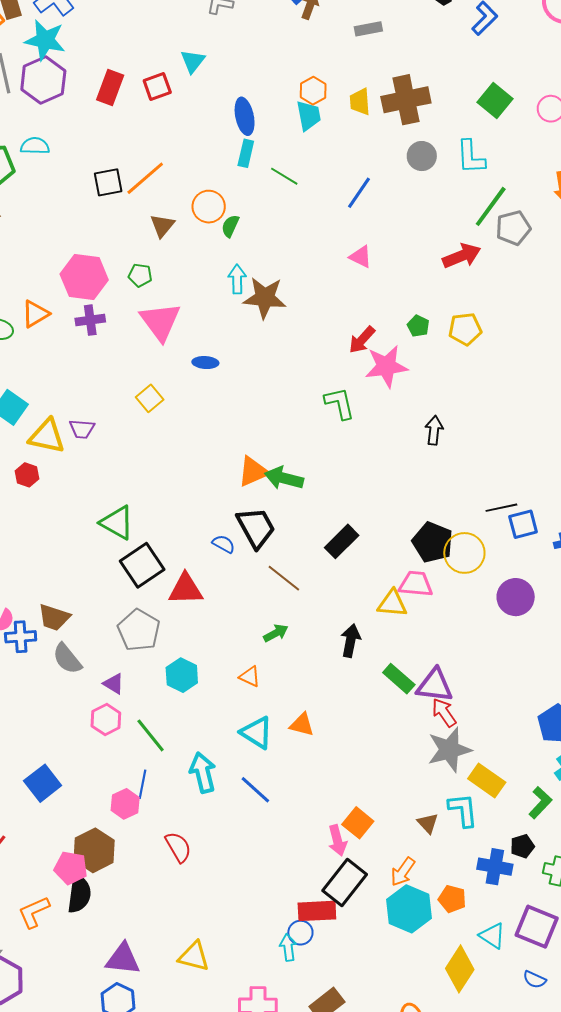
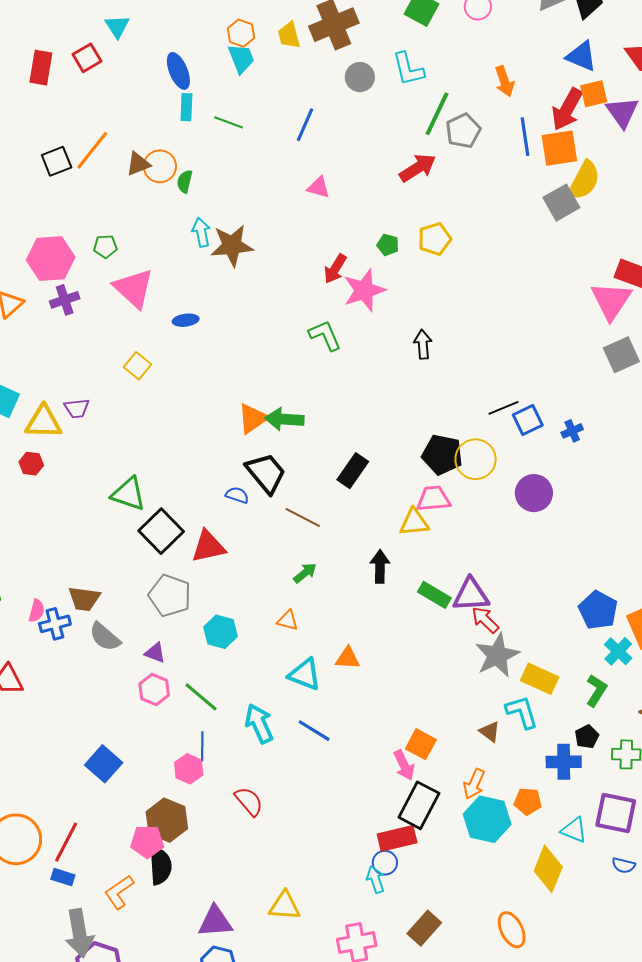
brown triangle: (162, 226) -> (138, 164), moved, turned 40

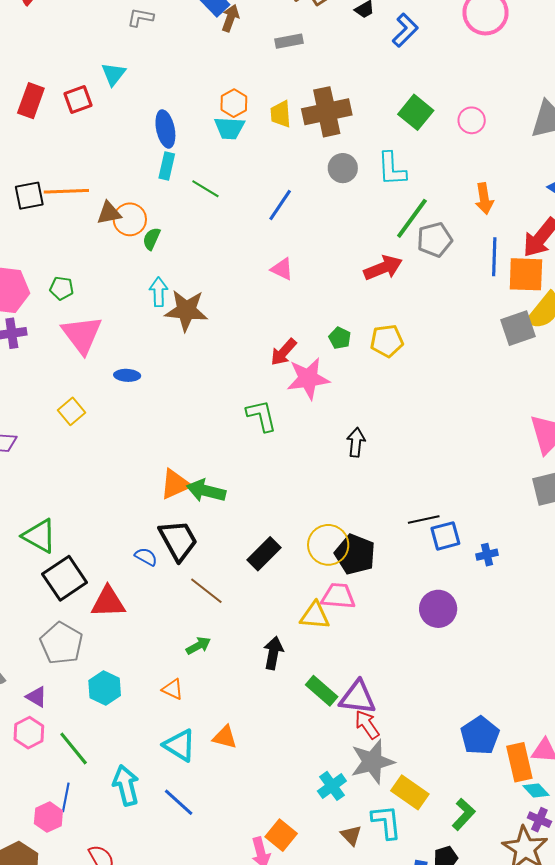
cyan trapezoid: (241, 58) -> (229, 128), turned 104
orange line: (92, 150) -> (66, 191), turned 39
yellow circle: (476, 459) -> (328, 545), moved
cyan cross: (618, 651) -> (332, 786), moved

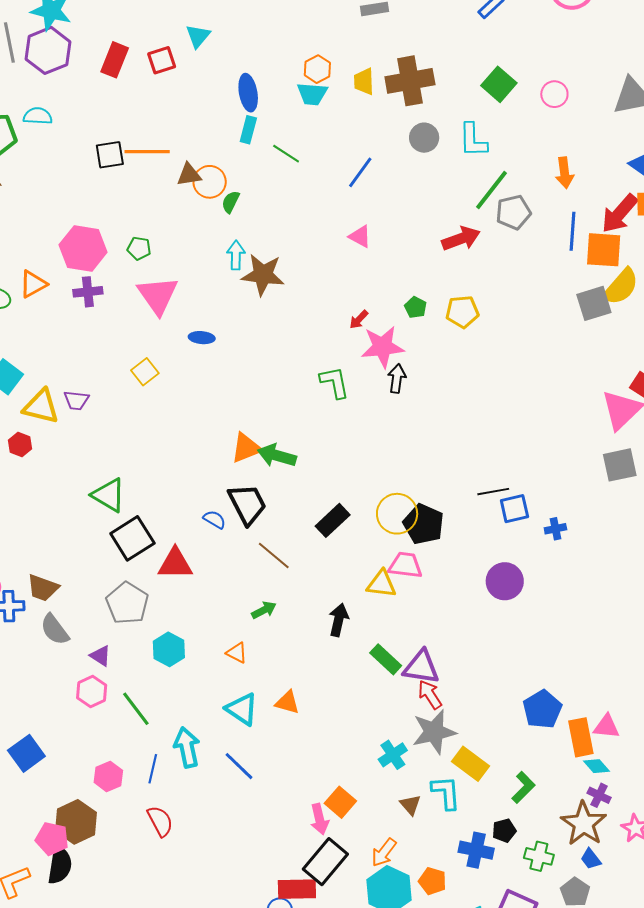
red arrow: (284, 352) -> (359, 320), size x0.7
black arrow: (356, 442) -> (397, 379), moved
blue line: (66, 797) -> (153, 769), moved

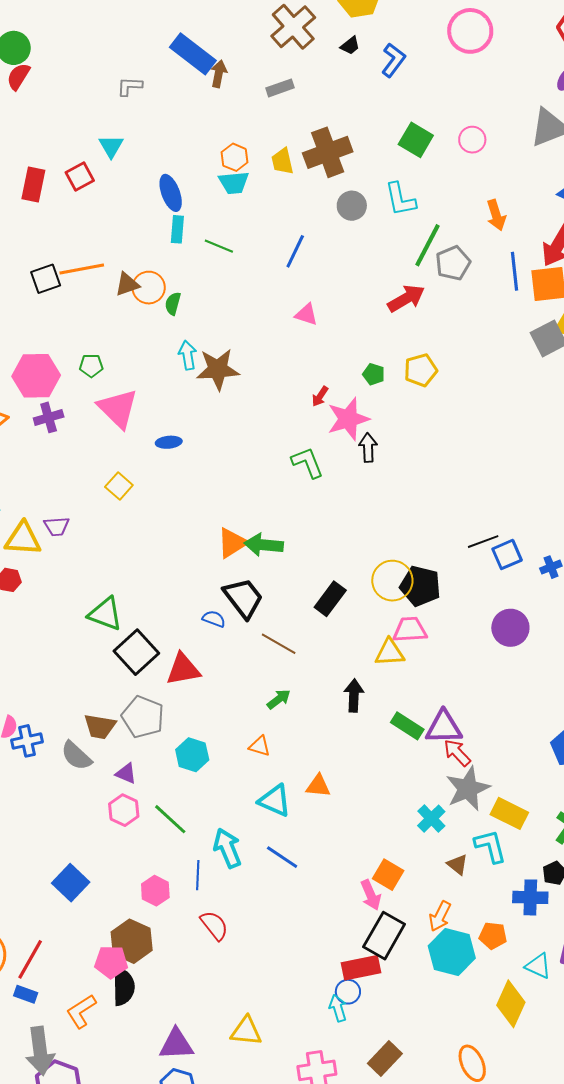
brown trapezoid: (43, 588) -> (100, 726), moved

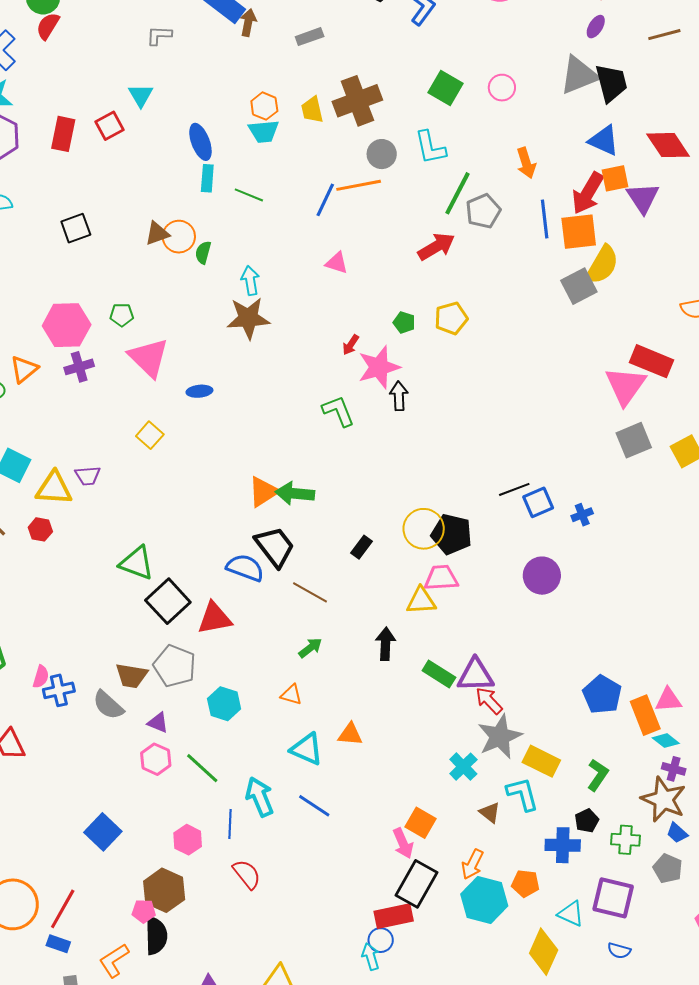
orange line: (82, 269) -> (359, 185), moved
cyan arrow: (188, 355) -> (250, 281), moved
black rectangle: (330, 599) -> (362, 547), size x0.7
blue semicircle: (214, 619) -> (245, 568), size x1.6
pink pentagon: (111, 962) -> (144, 911), size x0.7

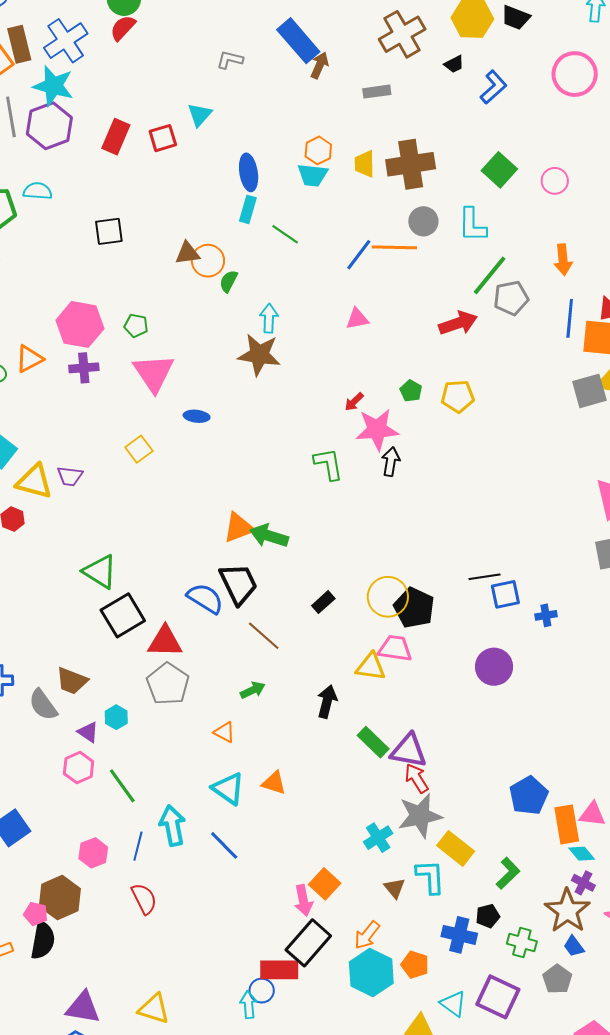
pink triangle: (337, 263) -> (357, 319), turned -40
gray pentagon: (175, 666) -> (168, 684), moved
cyan hexagon: (224, 704) -> (116, 717), moved, size x0.7

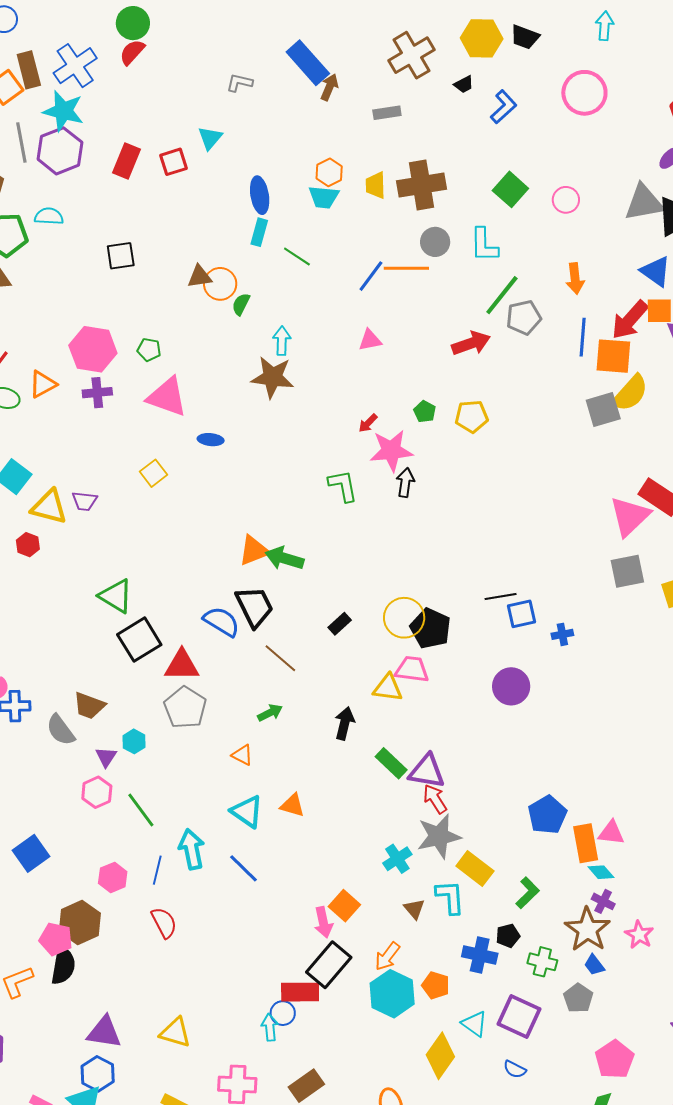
pink triangle: (154, 373) -> (167, 397), turned -36
purple triangle: (88, 732) -> (106, 757), turned 30
pink pentagon: (36, 914) -> (56, 939), size x1.4

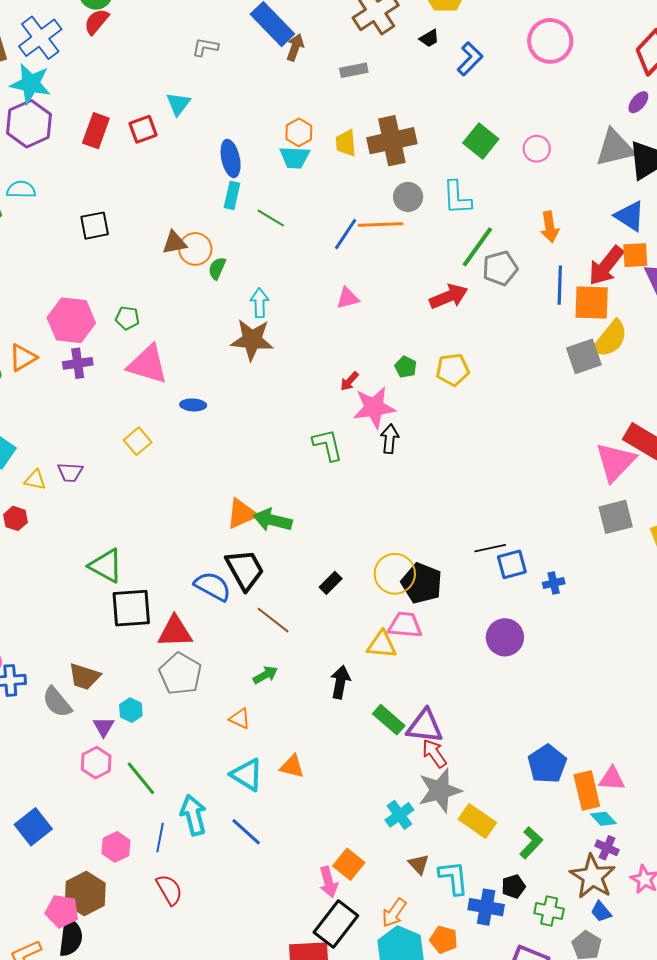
yellow triangle: (49, 507) -> (35, 480), size x0.6
black square: (139, 640) -> (131, 608), turned 30
cyan L-shape: (450, 897) -> (454, 878), moved

